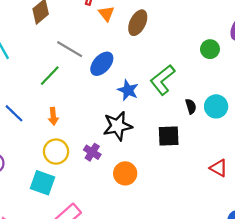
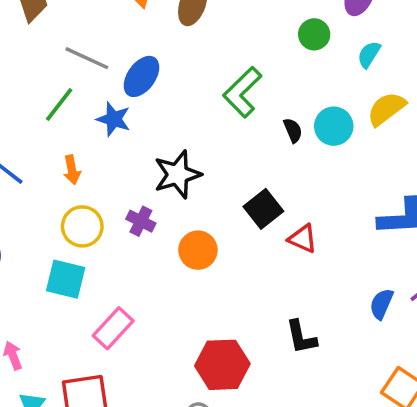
blue star: (128, 90) -> (114, 119), moved
black square: (169, 136) -> (263, 209), moved, turned -30
red triangle: (219, 168) -> (303, 239), moved

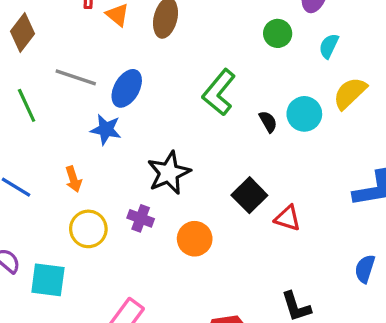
green line: (59, 104) -> (27, 105), moved, turned -56
cyan square: (66, 279) -> (48, 280), moved

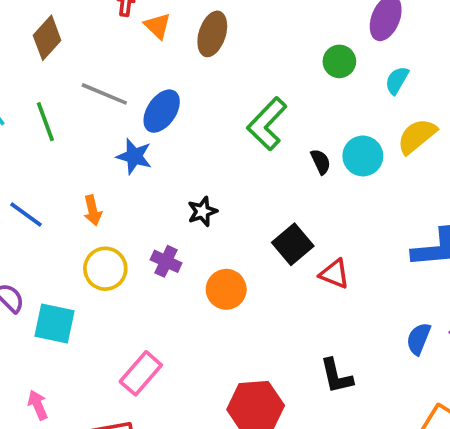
black star: (169, 173) -> (202, 211), size x0.6

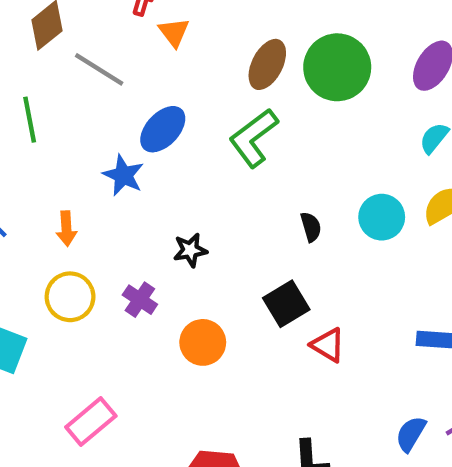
brown ellipse: (212, 34) -> (267, 64), moved
green circle: (339, 61) -> (337, 67), moved, size x1.8
gray line: (104, 94) -> (99, 69), moved
green L-shape: (267, 124) -> (254, 138), moved
black semicircle: (321, 162) -> (311, 227), moved

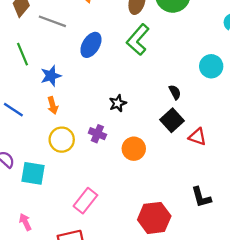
blue star: (123, 175) -> (51, 76), moved, turned -30
black semicircle: (311, 227) -> (175, 92), moved

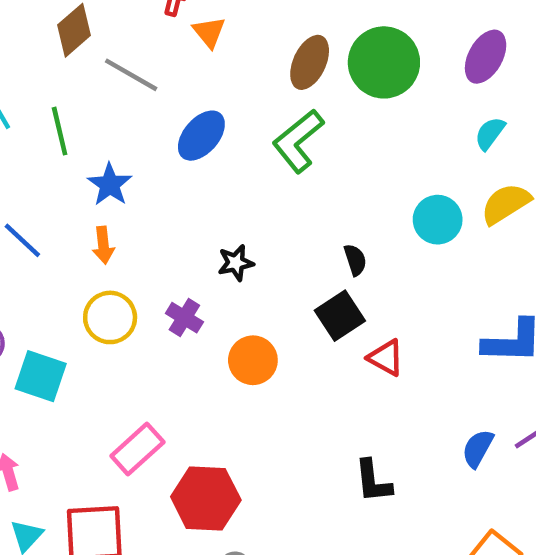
blue star: (51, 76) -> (110, 185), turned -30
red hexagon: (154, 218) -> (206, 498), moved

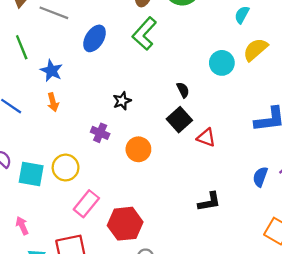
yellow circle: (110, 317) -> (66, 168), moved
black L-shape: (373, 481) -> (209, 202), turned -85

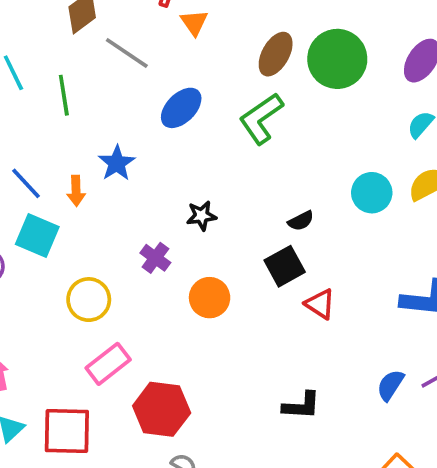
blue star: (51, 71) -> (117, 163), moved
black semicircle: (183, 90) -> (301, 221), turned 77
orange arrow: (53, 102) -> (76, 191), moved
cyan square: (31, 174) -> (37, 236), moved

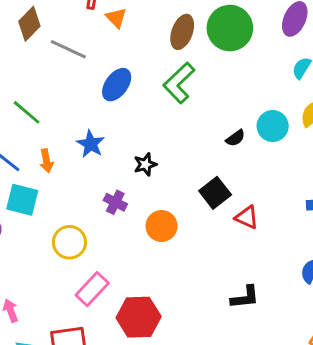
green line: (64, 95) -> (27, 112), moved, turned -32
blue star: (117, 163) -> (91, 144), moved
black semicircle: (301, 221) -> (235, 138), moved

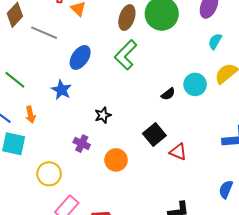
blue star: (91, 144) -> (61, 90), moved

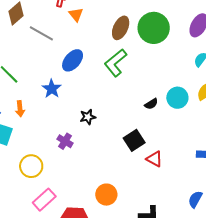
orange circle: (116, 160) -> (106, 195), moved

